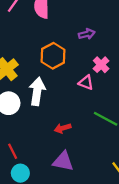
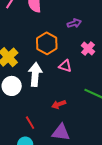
pink triangle: (86, 83) -> (65, 66), moved
red line: (13, 151) -> (30, 123), moved

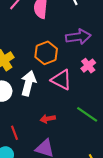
purple arrow: (74, 23) -> (78, 37), size x1.6
pink triangle: (65, 66) -> (61, 80), size x1.5

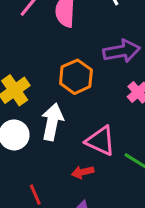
pink triangle: (61, 80) -> (100, 141), moved

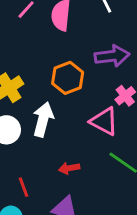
pink triangle: (100, 141) -> (104, 121), moved

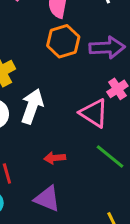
orange hexagon: (68, 78) -> (63, 41), moved

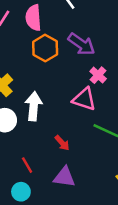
purple arrow: (107, 48) -> (81, 44), turned 52
red arrow: (55, 158) -> (62, 143), turned -112

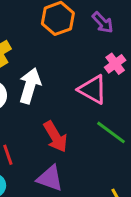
purple arrow: (81, 44) -> (103, 23), size x0.7
red arrow: (62, 143) -> (55, 137), size x1.5

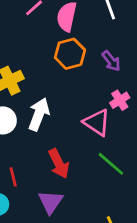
purple triangle: (50, 178) -> (51, 202), turned 40

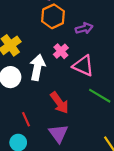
purple arrow: (111, 61) -> (84, 28), moved, turned -56
pink cross: (120, 100) -> (61, 51), moved

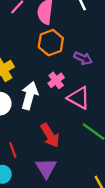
purple arrow: (84, 28) -> (83, 58), turned 35

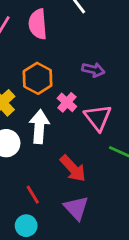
orange hexagon: (51, 43) -> (38, 78), moved
pink triangle: (79, 98) -> (98, 118), turned 35

